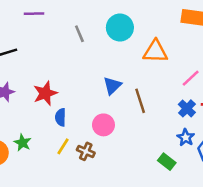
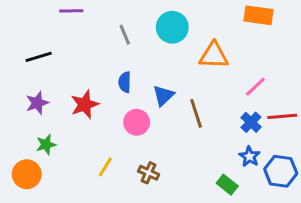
blue semicircle: (60, 117) -> (125, 82), moved
pink circle: (103, 125) -> (137, 122), moved
green star: (23, 143) -> (46, 145), moved, turned 30
brown cross: (86, 151) -> (149, 173), moved

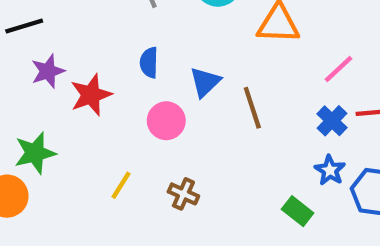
purple star: (37, 103) -> (48, 71), moved
green star: (46, 145) -> (35, 153), size x1.4

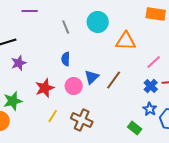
blue triangle: (205, 82) -> (92, 77), moved
red star: (91, 95) -> (45, 88), moved
brown line: (252, 108) -> (114, 80), turned 54
brown cross: (183, 194) -> (82, 120), size x1.5

